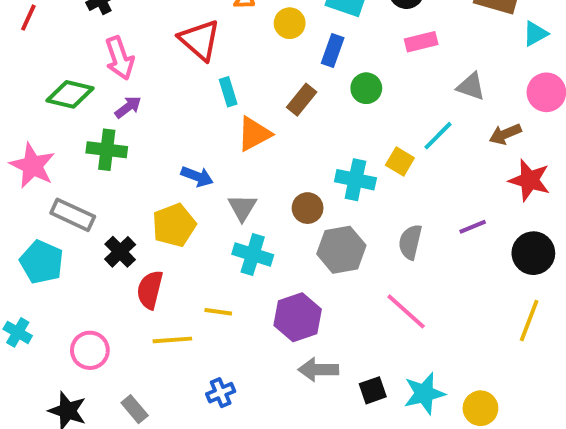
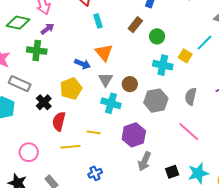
green circle: (366, 88) -> (157, 36), moved
orange triangle: (254, 134) -> (104, 53), moved, turned -42
brown circle: (308, 208) -> (130, 84), moved
gray arrow: (318, 370) -> (144, 161), turned -66

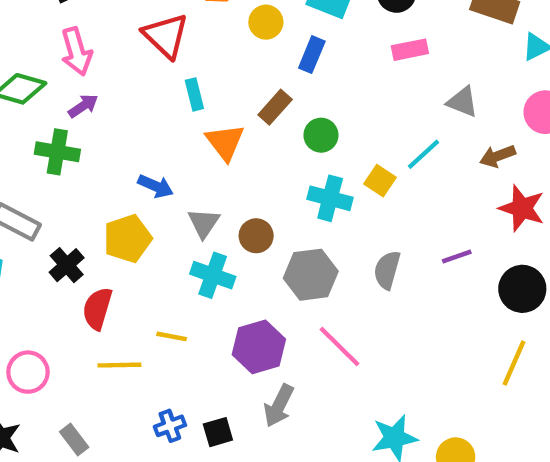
orange triangle: (104, 53) -> (225, 142), moved
pink line: (189, 132) -> (340, 346), moved
black square: (172, 172) -> (218, 432), moved

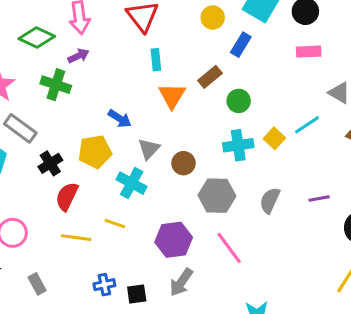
cyan cross: (330, 198) -> (238, 145), turned -32
cyan cross: (213, 275) -> (132, 183), moved

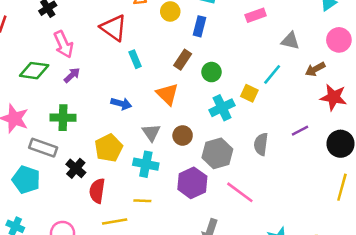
green cross: (56, 85) -> (63, 118), moved
orange triangle: (172, 96) -> (167, 94), moved
blue arrow: (120, 119) -> (121, 104), moved
purple hexagon: (174, 240) -> (192, 183), moved

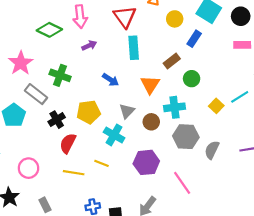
cyan rectangle: (135, 59) -> (134, 48), size x1.5
purple arrow: (72, 75) -> (89, 45), moved
cyan cross: (222, 108) -> (175, 107), moved
gray hexagon: (217, 153) -> (186, 137), moved

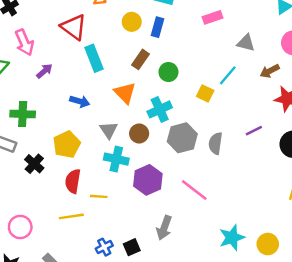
yellow circle: (175, 19) -> (132, 22), moved
cyan cross: (114, 135) -> (116, 159), moved
red semicircle: (68, 143) -> (73, 181), moved

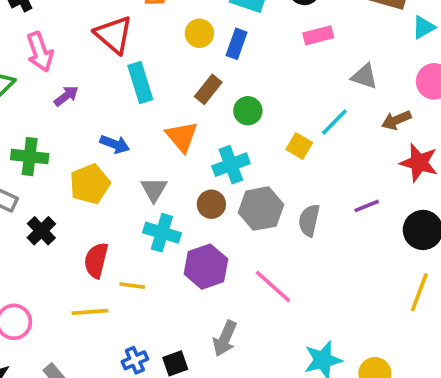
brown circle: (139, 134) -> (211, 204), moved
yellow pentagon: (67, 144) -> (90, 184), moved

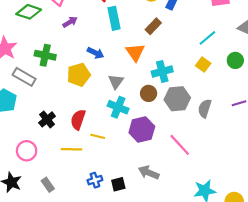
green circle: (248, 111) -> (235, 60), moved
cyan line: (334, 122) -> (207, 38), moved
black cross: (41, 231) -> (47, 119), moved
gray arrow: (225, 339) -> (149, 173), turned 84

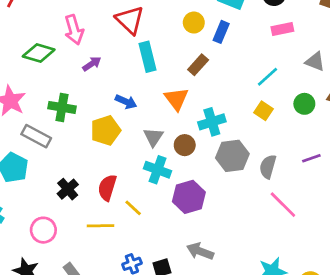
brown circle: (149, 93) -> (185, 145), moved
yellow line: (98, 136) -> (133, 208), turned 32
pink line: (180, 145) -> (283, 205), moved

